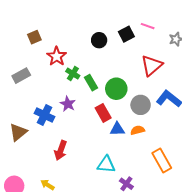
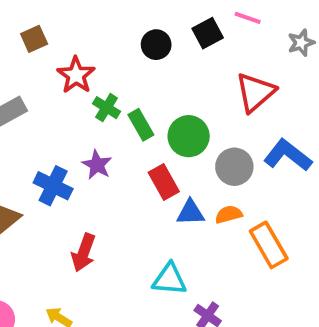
orange rectangle: (162, 160) -> (269, 245), moved

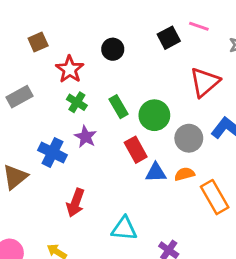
black circle: (156, 45) -> (113, 49), moved
green cross: (107, 108) -> (77, 102), moved
cyan triangle: (169, 279) -> (124, 229), moved

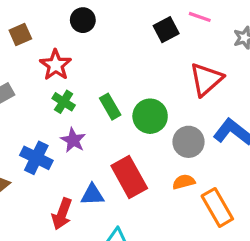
black circle: (113, 49) -> (83, 20), moved
red rectangle: (136, 150) -> (129, 177), moved, size x1.4
blue triangle: (156, 173) -> (92, 195), moved

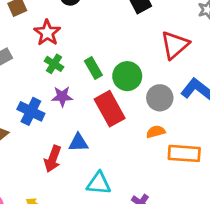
purple star: (73, 140) -> (62, 96), turned -30
red rectangle: (129, 177) -> (110, 109), moved
orange rectangle: (217, 207) -> (184, 153), turned -56

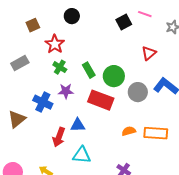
red triangle: (175, 45) -> (149, 53), size x0.7
red rectangle: (110, 109) -> (101, 100), turned -40
orange semicircle: (156, 132) -> (129, 131), moved
cyan triangle: (99, 183) -> (82, 155), moved

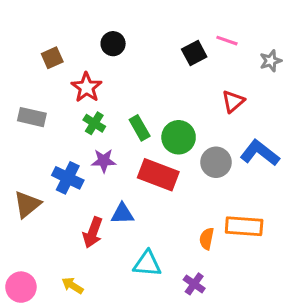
gray rectangle: (20, 63) -> (32, 117), turned 42
orange semicircle: (129, 131) -> (207, 239), moved, turned -64
cyan triangle: (82, 155) -> (147, 264), moved

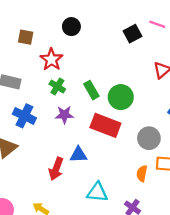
brown square: (52, 58) -> (26, 37), turned 35
gray circle: (216, 162) -> (149, 138), moved
blue cross: (68, 178) -> (24, 116), moved

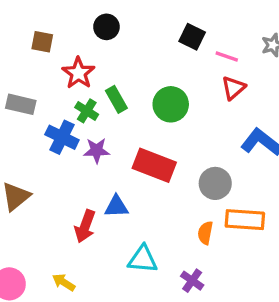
pink line: (157, 24) -> (227, 57), moved
black square: (133, 34) -> (192, 37), turned -36
green rectangle: (91, 90) -> (116, 99), moved
green circle: (121, 97) -> (171, 104), moved
blue cross: (24, 116) -> (62, 137), moved

